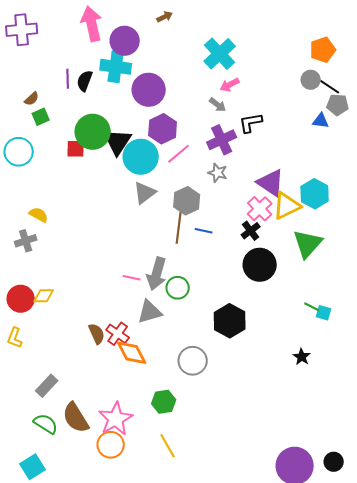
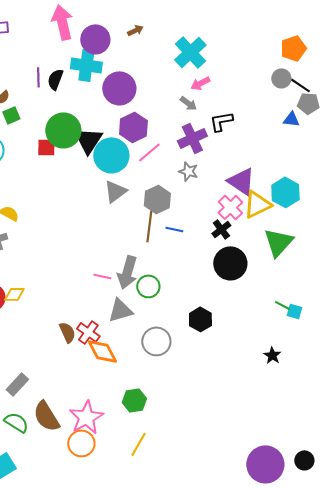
brown arrow: (165, 17) -> (135, 30), moved
black hexagon: (230, 321) -> (200, 319), size x0.7
gray circle: (193, 361) -> (156, 341), moved
yellow line: (168, 446) -> (138, 444), turned 60

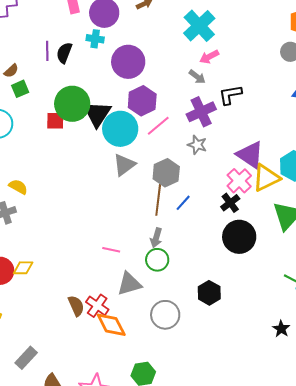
cyan cross: (86, 65) -> (95, 39), size x0.6
blue line: (174, 229) -> (183, 203), turned -60
gray arrow: (127, 272) -> (156, 238), moved, size x0.6

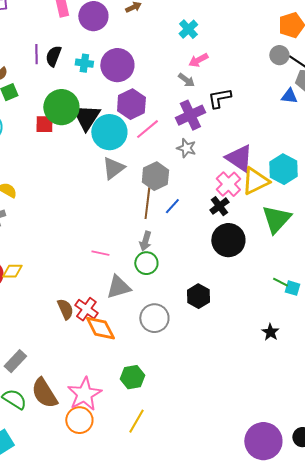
cyan cross: (199, 26) -> (188, 29), size x0.6
cyan cross: (95, 39) -> (84, 63), moved

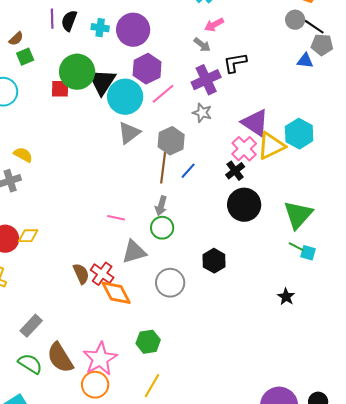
green triangle: (276, 219) -> (298, 215), moved

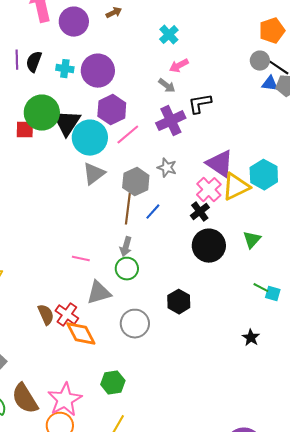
blue triangle: (305, 61) -> (270, 84), moved
gray star: (202, 113) -> (167, 168), moved
green triangle: (298, 215) -> (252, 240), moved, size x0.6

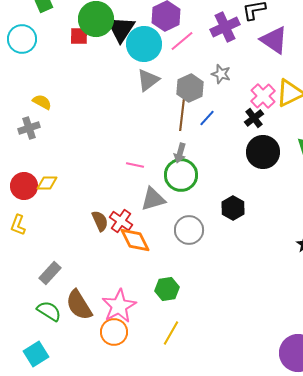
purple triangle: (220, 164) -> (274, 40), moved
green circle: (127, 269) -> (181, 175), size x1.4

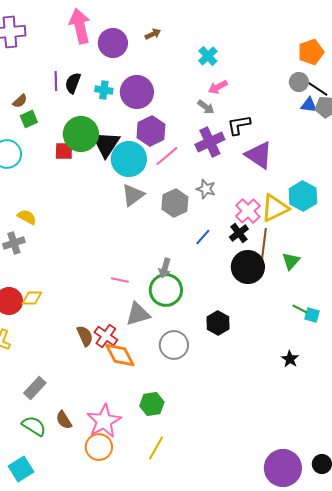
brown line: (182, 115) -> (264, 244), moved
blue line: (207, 118) -> (203, 237), moved
brown semicircle: (79, 305) -> (64, 420), size x0.6

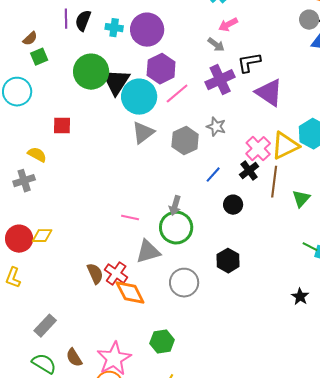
red square: (64, 151) -> (62, 126), moved
black circle: (248, 267) -> (233, 205), moved, size x0.6

